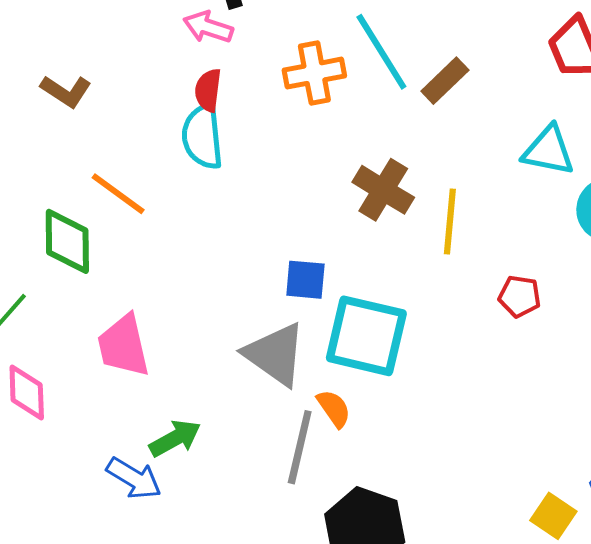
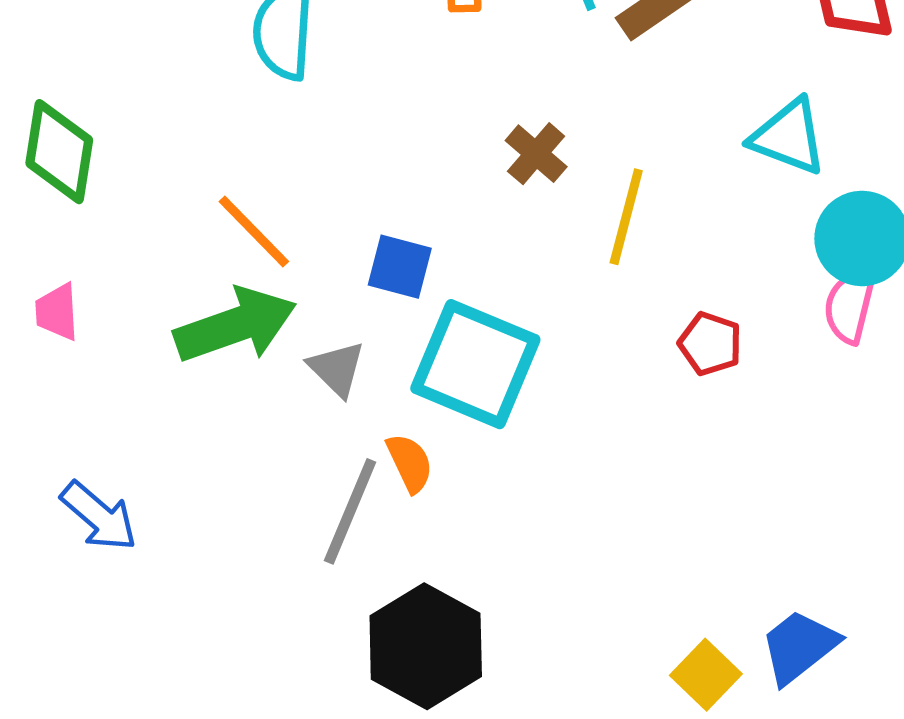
brown cross: (383, 190) -> (536, 154), size x0.7
orange line: (118, 194) -> (254, 232), moved
pink trapezoid: (123, 346) -> (57, 312), moved, size x0.6
gray triangle: (275, 354) -> (337, 369), size x0.6
green arrow: (175, 438) -> (235, 325), moved, size x1.5

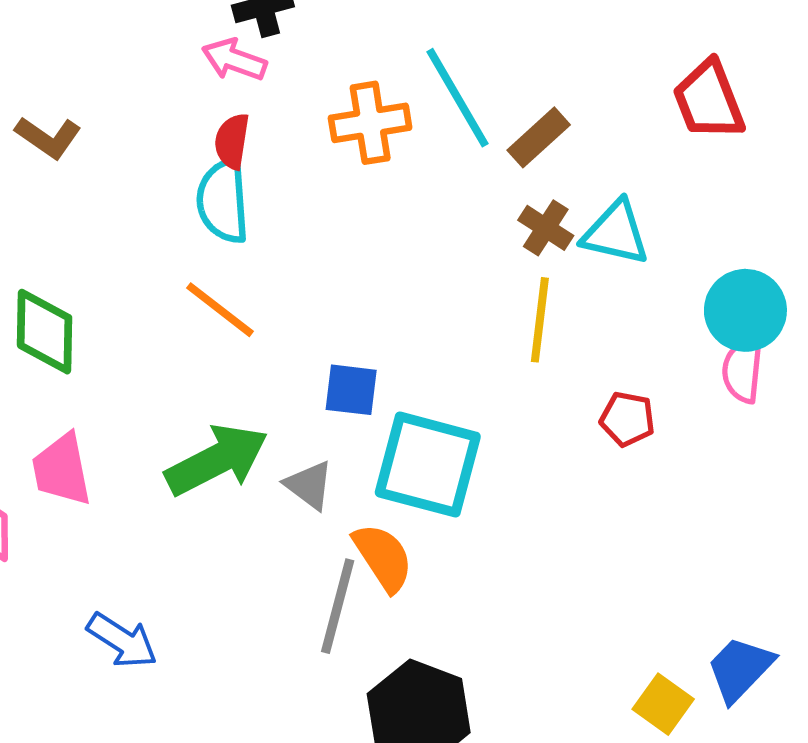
cyan triangle: (789, 137) -> (616, 233), moved
brown cross: (536, 154) -> (546, 228), moved
orange line: (254, 232) -> (220, 310), moved
pink trapezoid: (57, 312) -> (62, 470), size x1.5
orange semicircle: (410, 463) -> (383, 557), size x1.4

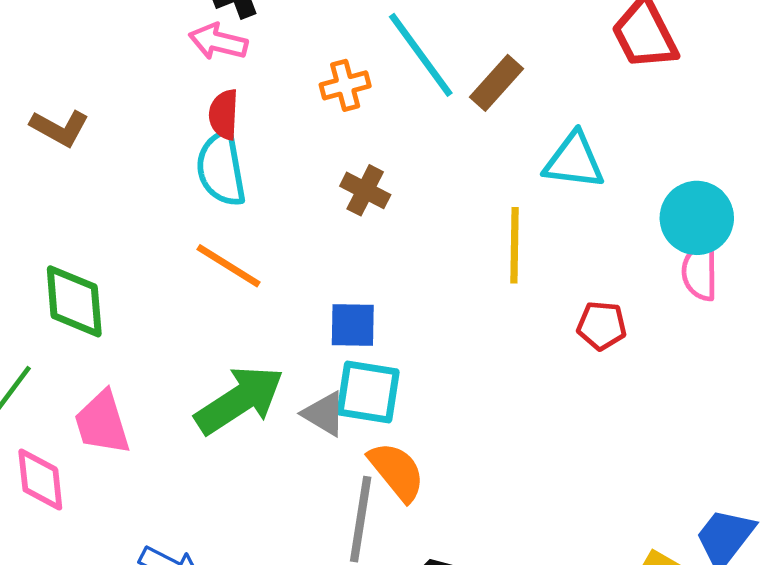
orange cross: (370, 123) -> (345, 85), size x0.7
brown cross: (546, 228) -> (365, 190), moved
cyan square: (428, 465) -> (368, 392), moved, size x0.7

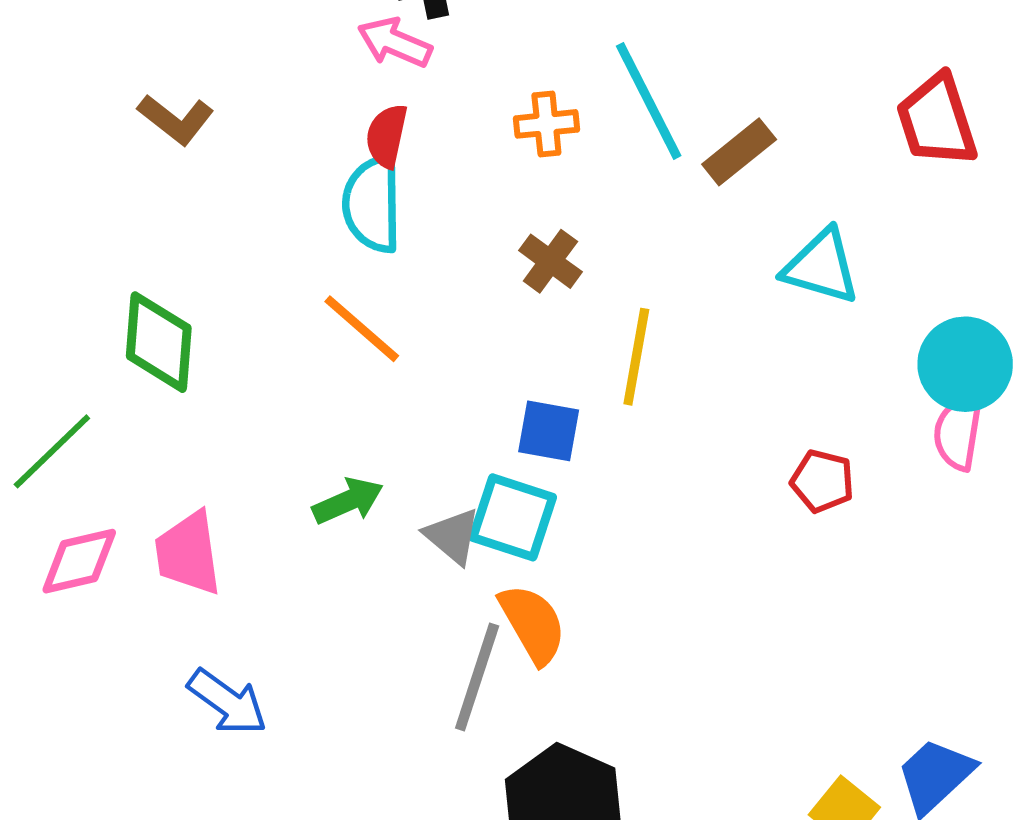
yellow line: (515, 245) -> (636, 357), moved
blue square: (353, 325) -> (549, 431), moved
green arrow: (239, 400) -> (348, 501), size x0.6
pink trapezoid: (102, 423) -> (188, 553), moved
pink diamond: (40, 480) -> (79, 561), turned 74

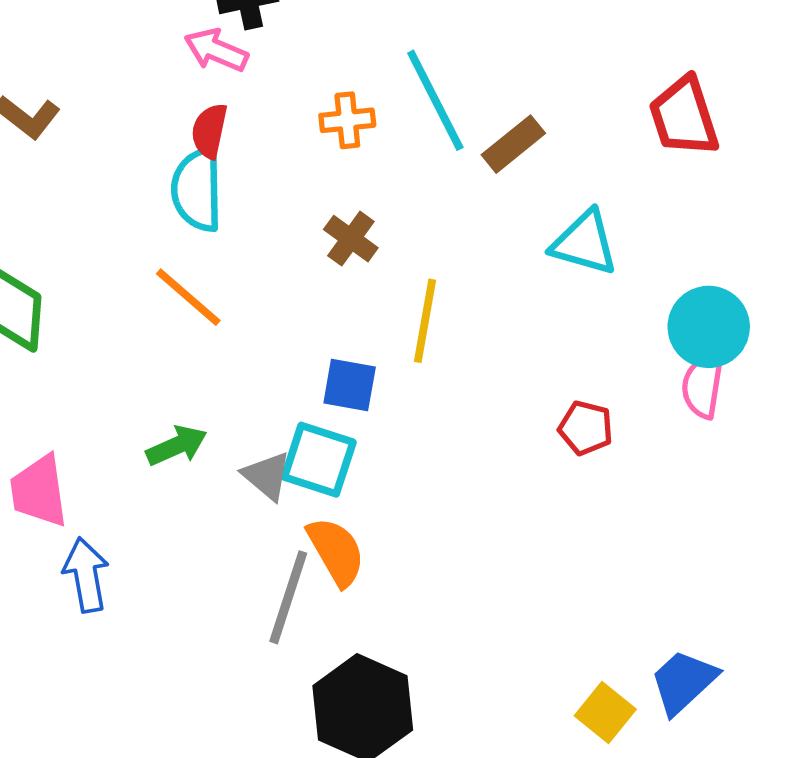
blue arrow: (227, 702) -> (86, 575), moved, turned -136

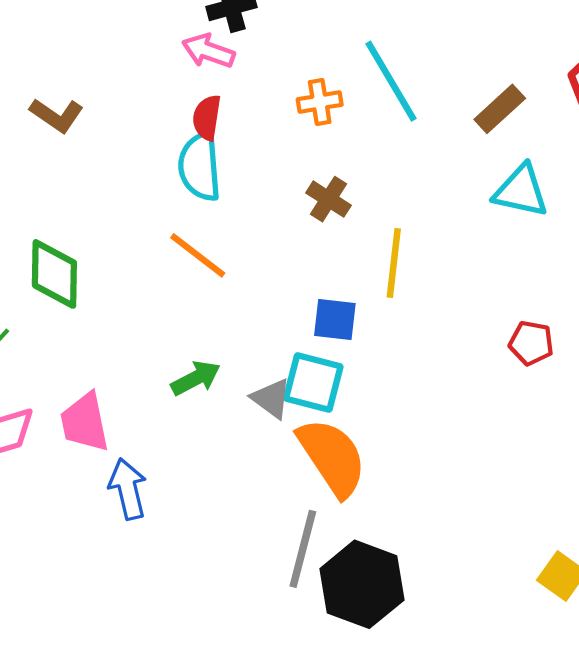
brown rectangle: (513, 144) -> (500, 109), moved
orange semicircle: (336, 551) -> (332, 457), size x1.4
gray line: (288, 597) -> (303, 549), moved

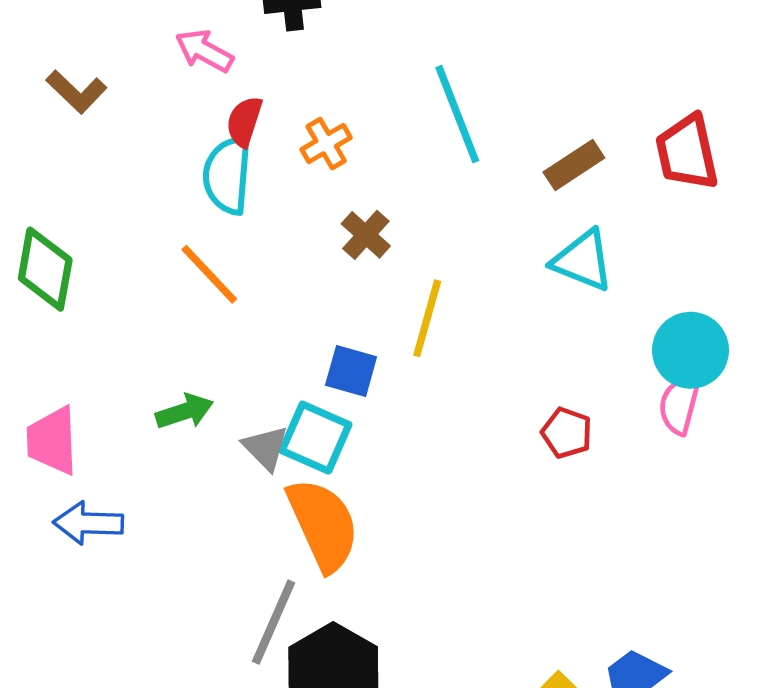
pink arrow: (208, 51) -> (204, 51), moved
orange cross: (320, 102) -> (326, 144), moved, turned -30
blue arrow: (128, 489) -> (88, 523), turned -84

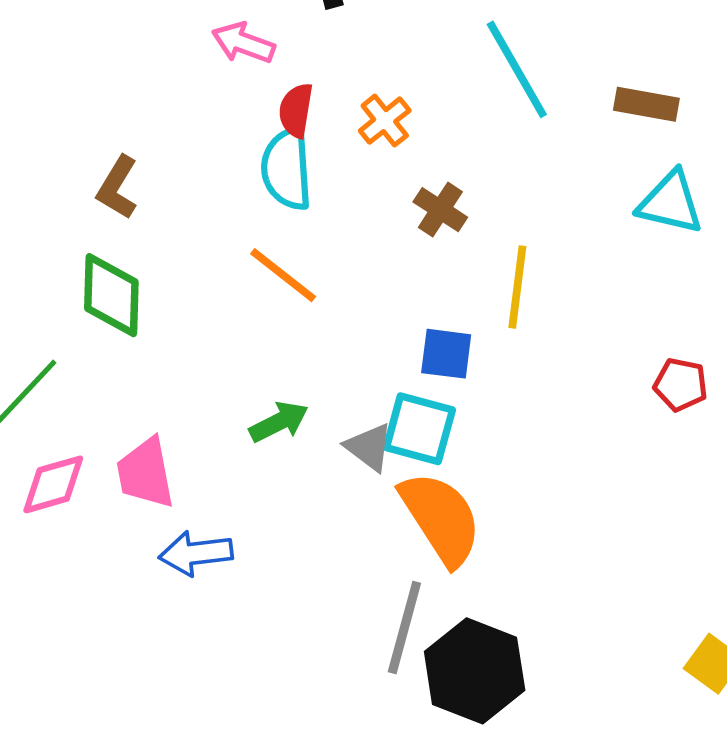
brown L-shape: (76, 92) -> (117, 188), moved, turned 86
brown rectangle: (574, 165) -> (646, 104), turned 52

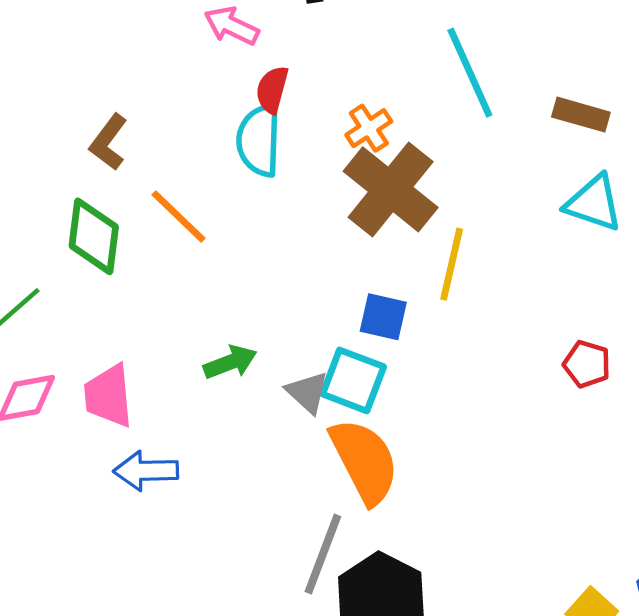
orange cross: (385, 121) -> (369, 128), moved
brown cross: (440, 210) -> (391, 189), size x2.0
orange line: (283, 275) -> (178, 217), moved

